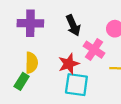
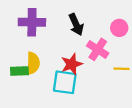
green rectangle: (22, 81) -> (19, 71), moved, turned 56
cyan square: (76, 85) -> (65, 82), moved

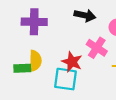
black arrow: (76, 25) -> (85, 15), moved, turned -54
red star: (72, 64) -> (72, 62), turned -30

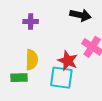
purple cross: (34, 22) -> (31, 22), size x0.6
green rectangle: (22, 68) -> (19, 78), moved

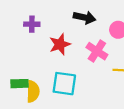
yellow semicircle: (32, 60) -> (33, 91), moved
red star: (68, 61) -> (60, 44), moved, turned 30

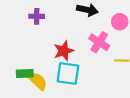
red star: (60, 44) -> (64, 51), moved
yellow semicircle: (33, 91) -> (38, 81), turned -48

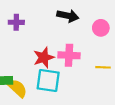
pink cross: (99, 42) -> (69, 55), moved, turned -30

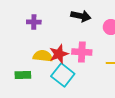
cyan square: (48, 81) -> (63, 75), turned 30
yellow semicircle: (17, 88) -> (43, 56), moved, turned -36

